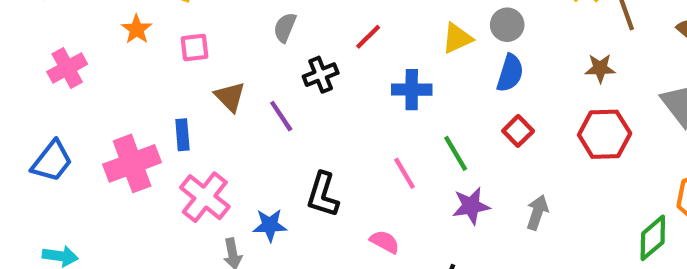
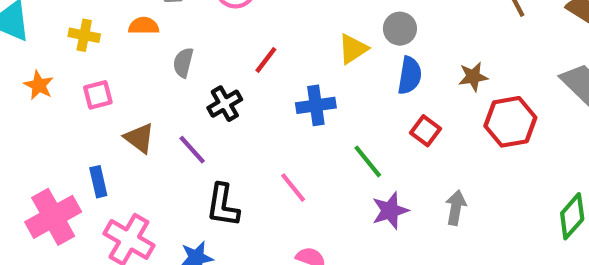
brown star: (600, 68) -> (473, 77), moved
pink line: (405, 173) -> (293, 188), moved
black L-shape: (323, 195) -> (223, 205), moved

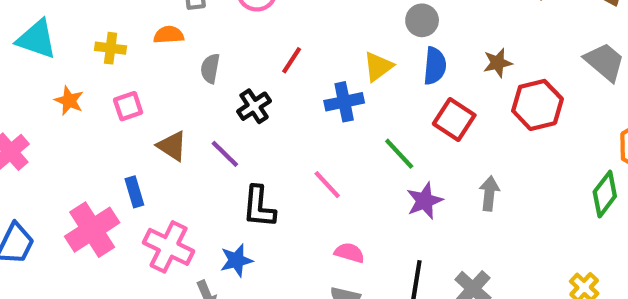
yellow triangle: (353, 49) -> (378, 67), moved
red square: (426, 131) -> (454, 120), size x1.4

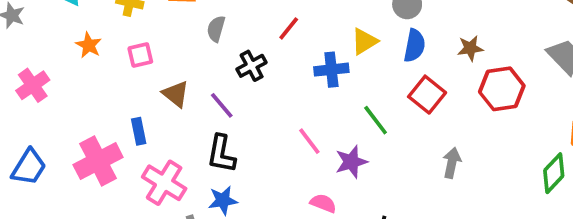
purple star: (425, 201) -> (351, 162), moved
black L-shape: (259, 207) -> (221, 154), moved

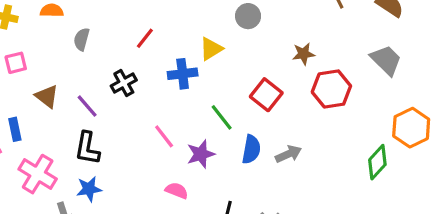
blue semicircle: (414, 46) -> (251, 149), moved
black cross: (252, 66) -> (124, 83), moved
gray arrow: (452, 163) -> (288, 154), turned 55

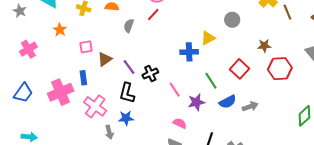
red line: (145, 38) -> (153, 15), moved
pink square: (16, 63) -> (86, 47), moved
black cross: (124, 83) -> (150, 74), moved
brown triangle: (47, 96) -> (105, 59), turned 42
blue semicircle: (251, 149) -> (228, 102), turned 48

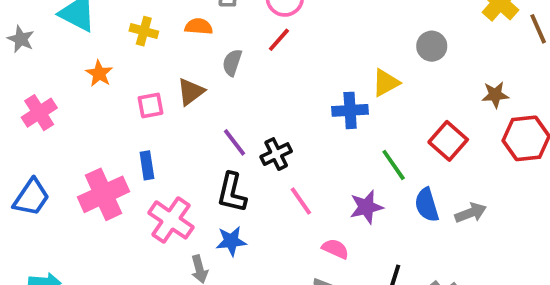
brown triangle: (105, 59) -> (191, 92), moved
pink line: (175, 90) -> (301, 201), moved
blue semicircle: (228, 102) -> (427, 205), turned 102

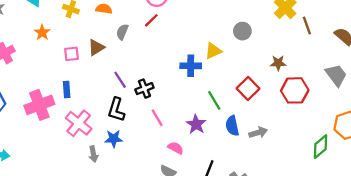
purple star: (366, 207) -> (196, 124), turned -30

